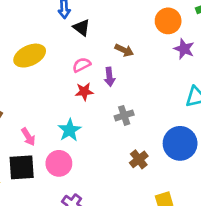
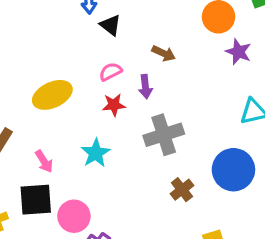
yellow ellipse: (30, 56) -> (52, 95), moved
gray cross: (124, 115) -> (164, 135), size x1.6
pink circle: (59, 163) -> (74, 216), moved

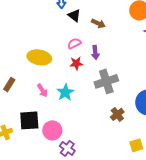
brown arrow: (164, 53) -> (98, 23), moved
yellow ellipse: (52, 95) -> (39, 57), turned 35
pink arrow: (44, 161) -> (42, 90), moved

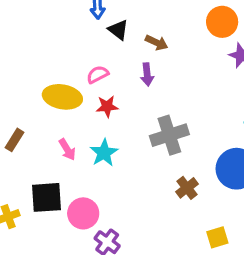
pink semicircle: (74, 43) -> (98, 75), moved
purple arrow: (95, 52) -> (147, 75), moved
red star: (76, 63) -> (107, 106), moved

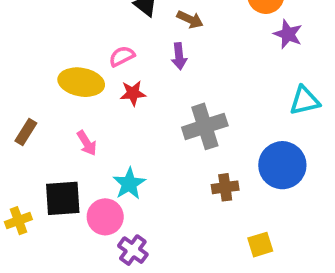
cyan star: (104, 153) -> (129, 184), moved
brown cross: (187, 188) -> (225, 187), turned 30

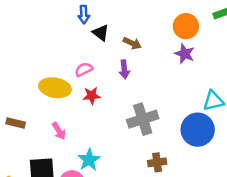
purple star: (288, 34) -> (185, 54), moved
brown rectangle: (26, 132) -> (16, 123), turned 72
blue circle: (282, 165) -> (198, 130), moved

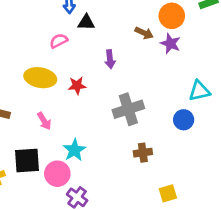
black triangle: (101, 33) -> (86, 22), turned -36
brown arrow: (132, 43) -> (144, 33), moved
pink semicircle: (84, 69) -> (59, 41), moved
blue circle: (198, 130) -> (184, 120), size x0.6

